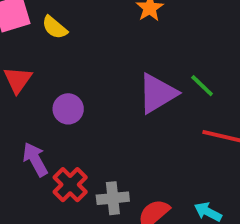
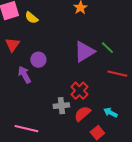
purple arrow: (35, 159) -> (24, 75), moved
red cross: (70, 185) -> (79, 91), moved

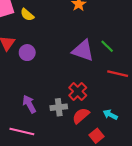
purple triangle: (84, 52) -> (83, 50), turned 50
purple circle: (38, 60) -> (27, 53), moved
purple arrow: (24, 75) -> (29, 104), moved

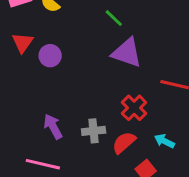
green line: (107, 46) -> (114, 18), moved
red cross: (78, 91) -> (134, 108), moved

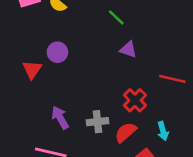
red triangle: (23, 43) -> (32, 70), moved
purple triangle: (127, 53) -> (128, 50), size x0.6
cyan arrow: (164, 141) -> (163, 131), turned -132

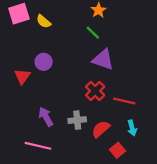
purple triangle: (128, 50) -> (103, 60), size x1.5
red line: (172, 79) -> (124, 101), moved
red cross: (135, 100) -> (95, 91), moved

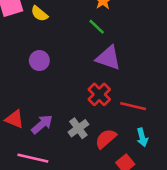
red triangle: (22, 76) -> (15, 119), moved, turned -42
purple arrow: (46, 117) -> (42, 124), turned 78
gray cross: (77, 120) -> (78, 128), turned -30

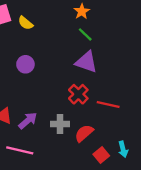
green line: (97, 27) -> (85, 34), moved
gray cross: (78, 128) -> (60, 124), turned 36
cyan arrow: (142, 137) -> (123, 149), moved

